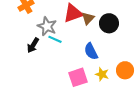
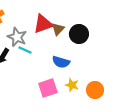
blue semicircle: (91, 51) -> (61, 62), turned -48
orange circle: (125, 70) -> (95, 90), moved

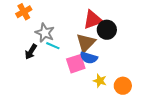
red triangle: (43, 24) -> (93, 20), moved
brown triangle: (58, 29) -> (86, 43), moved, size x1.5
pink square: (48, 88) -> (76, 64), moved

